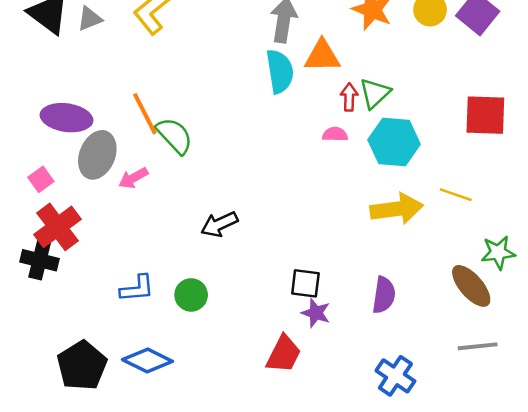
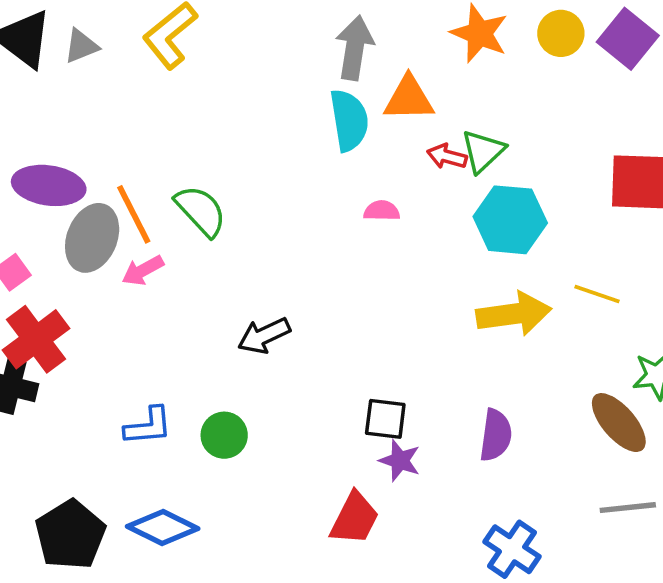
red arrow: (349, 97) -> (447, 156), turned -76
orange line: (145, 114) -> (134, 214), moved
pink semicircle: (335, 134) -> (382, 211), moved

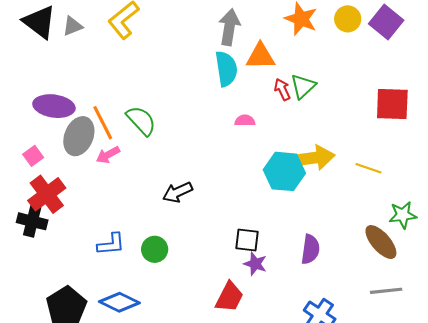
red arrow: (447, 156) -> (282, 89), turned 50
cyan hexagon: (510, 220) -> (284, 171), moved
yellow arrow: (514, 314) -> (313, 158), moved

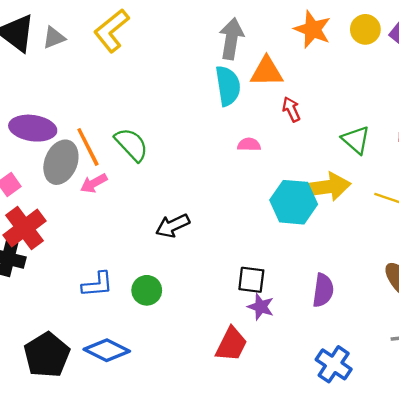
green triangle: (303, 86) -> (356, 140), moved, turned -36

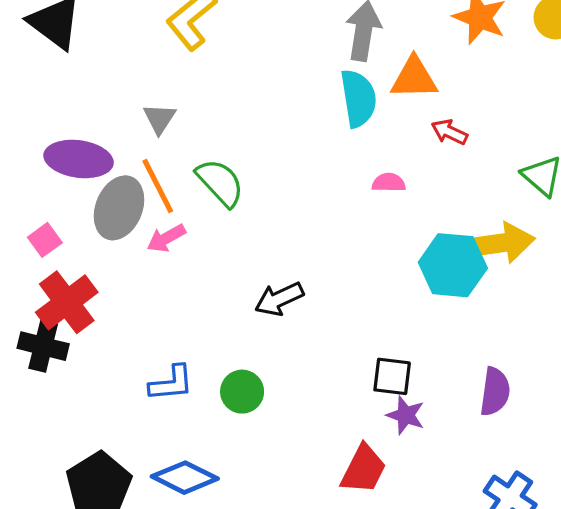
gray triangle: (54, 38) -> (159, 119), moved, turned -35
red arrow: (291, 109) -> (449, 132), turned -40

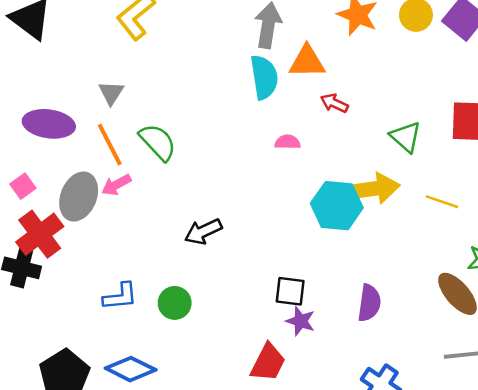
gray ellipse: (119, 208) -> (79, 197), moved

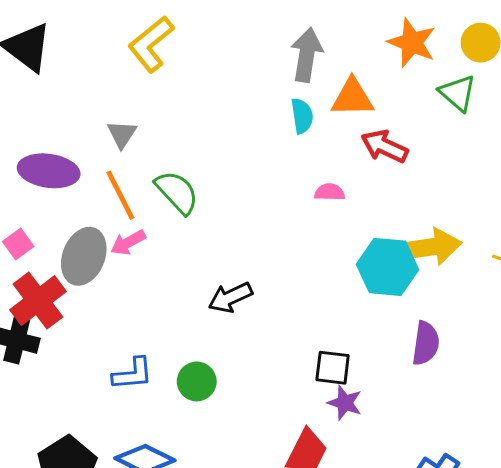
cyan semicircle: (264, 77) -> (302, 116), size x0.7
red arrow: (334, 103) -> (384, 146), size x1.4
green triangle: (406, 137) -> (458, 93), moved
purple semicircle: (369, 303) -> (426, 343), moved

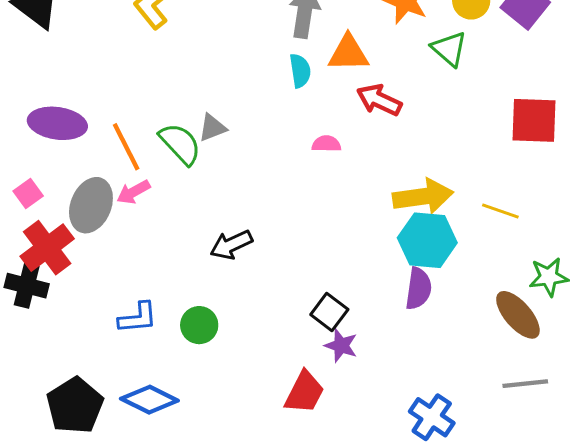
gray triangle: (122, 134) -> (212, 128), moved, turned 36
cyan hexagon: (388, 267) -> (427, 240), moved
black square: (333, 368) -> (329, 312), turned 30

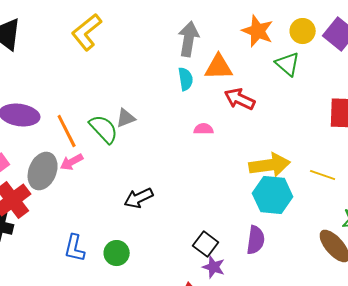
purple semicircle: (419, 289) -> (256, 240), moved
blue L-shape: (138, 318) -> (75, 248), turned 108

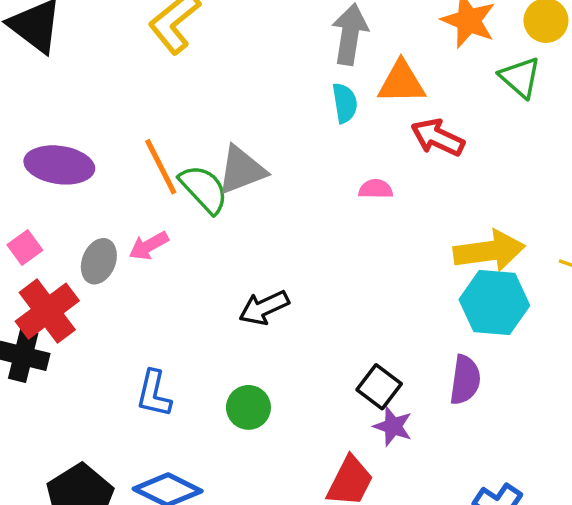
gray triangle: (126, 118) -> (242, 170), size x1.5
orange line: (67, 131) -> (161, 167), moved
gray ellipse: (43, 171) -> (99, 261), size x0.7
green circle: (117, 253) -> (248, 407), moved

